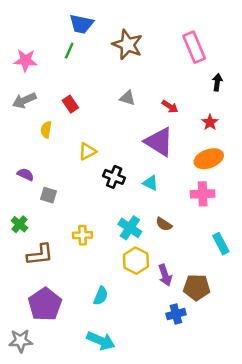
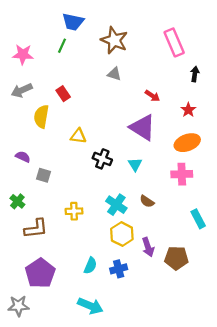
gray triangle: (127, 98) -> (114, 74), moved
yellow semicircle: (46, 130) -> (41, 116), size x1.5
yellow triangle: (87, 151) -> (78, 136), turned 35
cyan triangle: (150, 183) -> (135, 164), turned 32
blue cross: (176, 314) -> (119, 269), moved

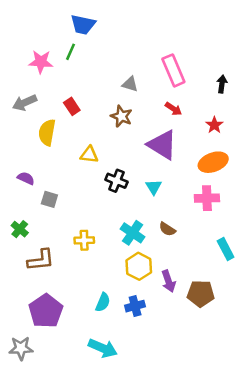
brown star: (114, 40) -> (121, 116), moved, size x0.7
pink rectangle: (174, 42) -> (173, 70), moved
pink star: (23, 54) -> (41, 62), moved

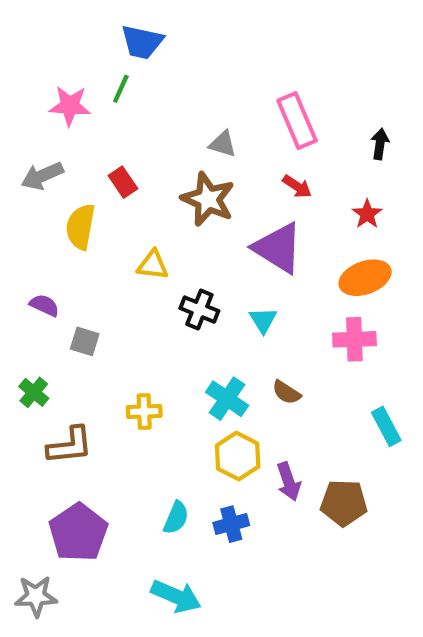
brown star: (121, 116) -> (208, 199), size x1.4

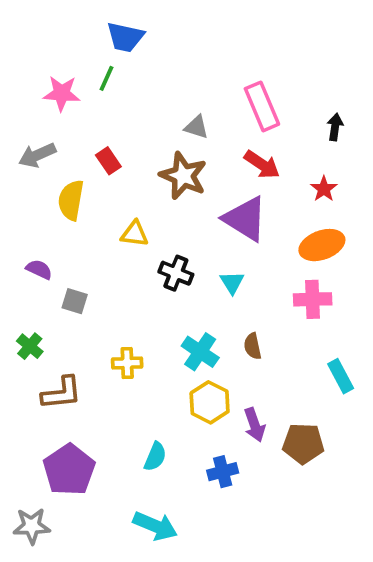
red arrow: (297, 186) -> (262, 164), size x1.4
brown semicircle: (286, 392) -> (253, 346), turned 45
blue cross: (231, 524) -> (223, 472), moved

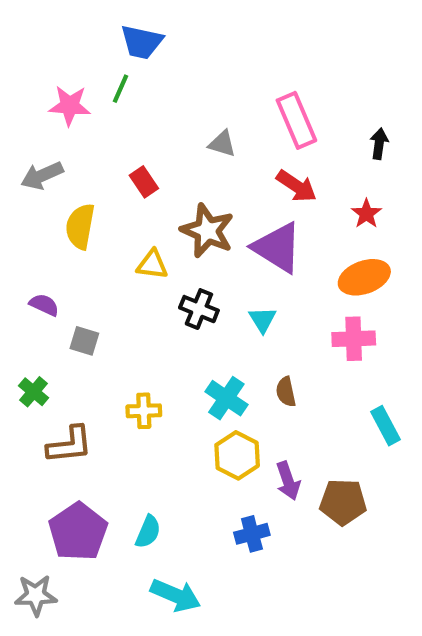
red rectangle: (108, 161) -> (144, 182), moved
brown star: (183, 176) -> (207, 231), moved
cyan semicircle: (155, 457) -> (148, 532), moved

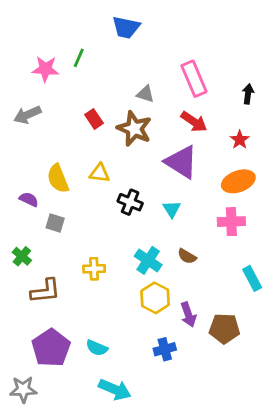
blue trapezoid: (142, 42) -> (126, 27), moved
yellow semicircle: (80, 226) -> (58, 179), moved, turned -32
brown star: (207, 231) -> (134, 129), moved
brown semicircle: (286, 392) -> (187, 256), turned -48
cyan semicircle: (148, 532) -> (97, 348), turned 90

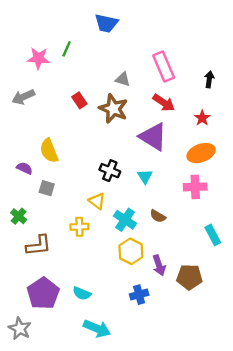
yellow triangle: (100, 173) -> (97, 201), moved, turned 30
gray star: (23, 389) -> (20, 328), turned 30

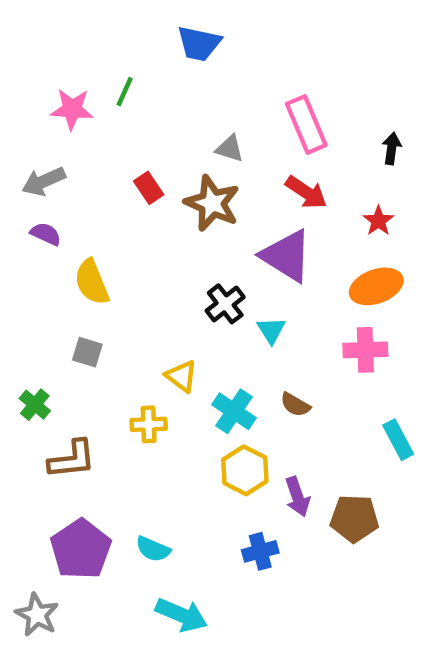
purple semicircle: (24, 168) -> (46, 234), moved
black cross: (110, 171) -> (225, 304), moved, turned 30

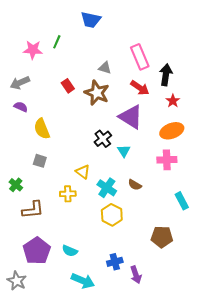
black arrow: (392, 149) -> (166, 75), moved, size x1.5
purple arrow: (297, 497) -> (136, 275), moved
blue cross: (260, 551) -> (115, 262), moved

